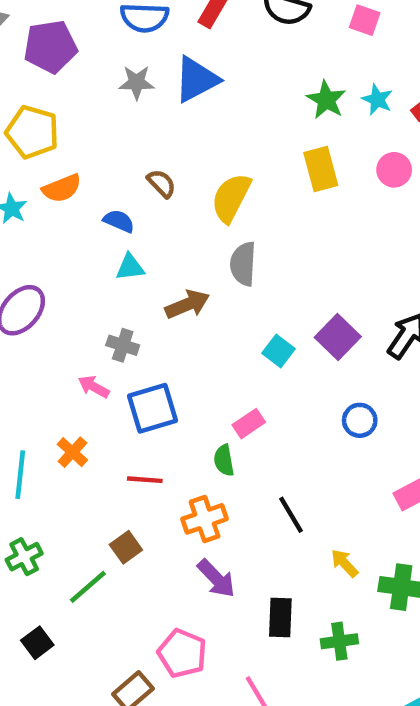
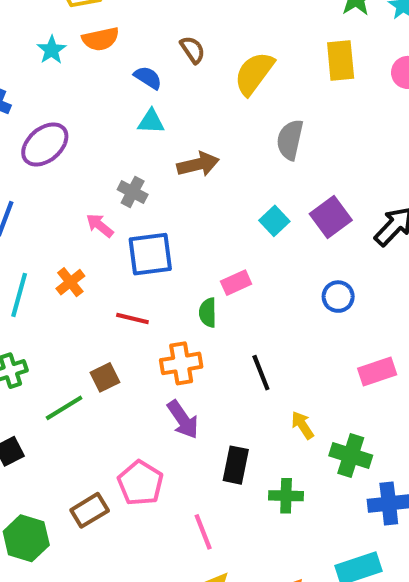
gray semicircle: (243, 264) -> (290, 140), moved

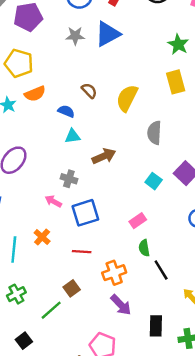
green semicircle: (208, 313) -> (144, 248), moved

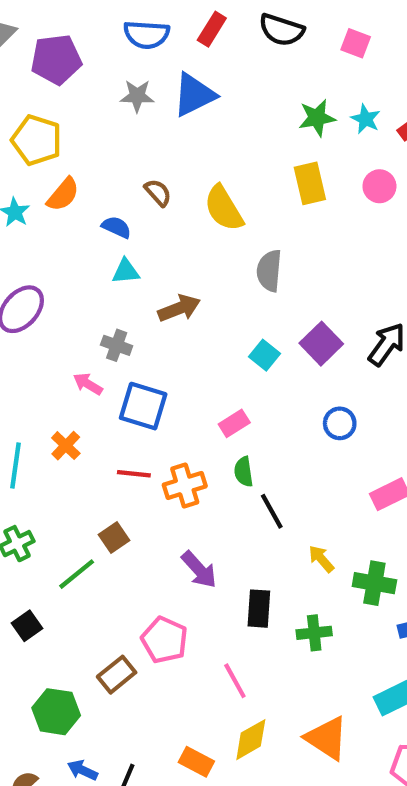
green star: (178, 44) -> (317, 118), turned 30
orange semicircle: (35, 94) -> (63, 194), turned -30
yellow semicircle: (127, 98) -> (224, 208), turned -60
blue square: (85, 213) -> (143, 406), turned 32
orange cross: (114, 273) -> (185, 485), moved

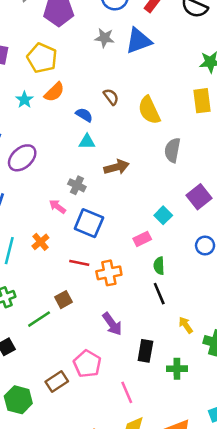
cyan square: (265, 355) -> (163, 215), moved
green semicircle: (244, 472) -> (159, 266), moved

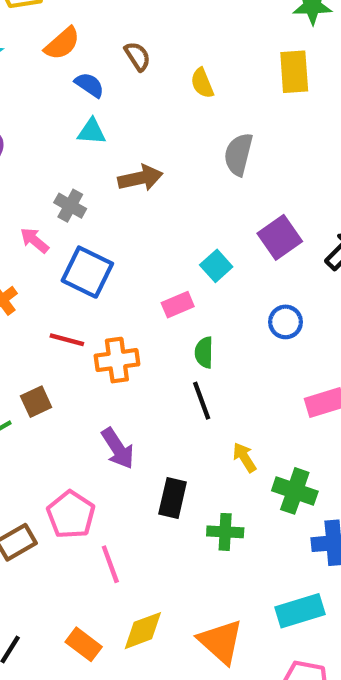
orange semicircle: (54, 92) -> (62, 44), moved
yellow semicircle: (149, 110) -> (202, 83), size x0.6
pink line: (127, 392) -> (110, 564), moved

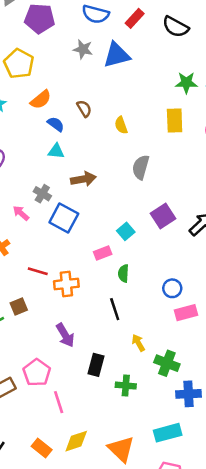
blue square: (87, 272) -> (64, 218), moved
blue circle: (286, 322) -> (172, 288), moved
green semicircle: (204, 352) -> (123, 273), moved

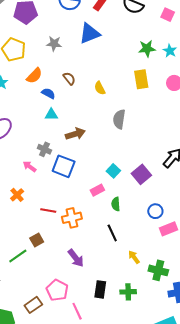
gray star: (83, 49) -> (54, 44), moved
purple square: (163, 216) -> (141, 174), moved
black rectangle: (96, 365) -> (100, 289), moved

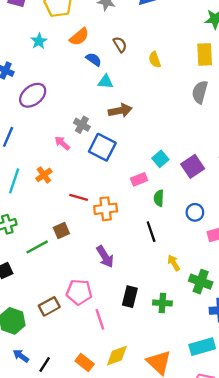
cyan triangle: (51, 115) -> (106, 82), moved
gray semicircle: (119, 119) -> (200, 92), moved
blue circle: (155, 211) -> (195, 212), moved
pink pentagon: (57, 290) -> (79, 292), turned -30

